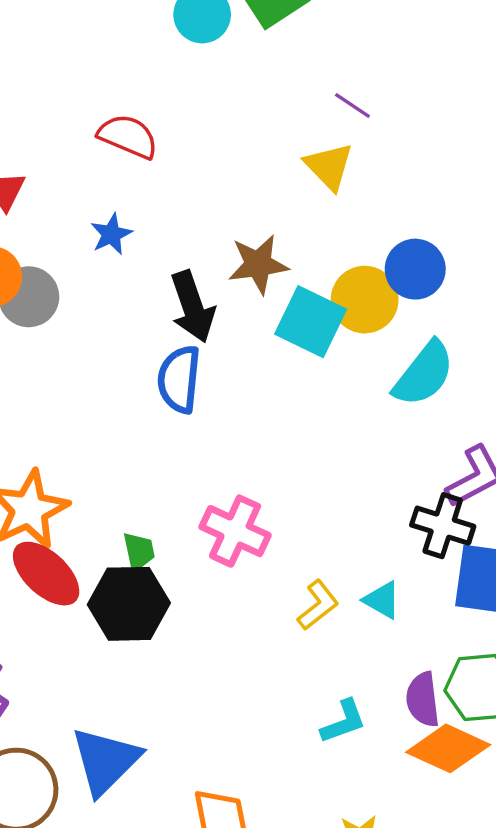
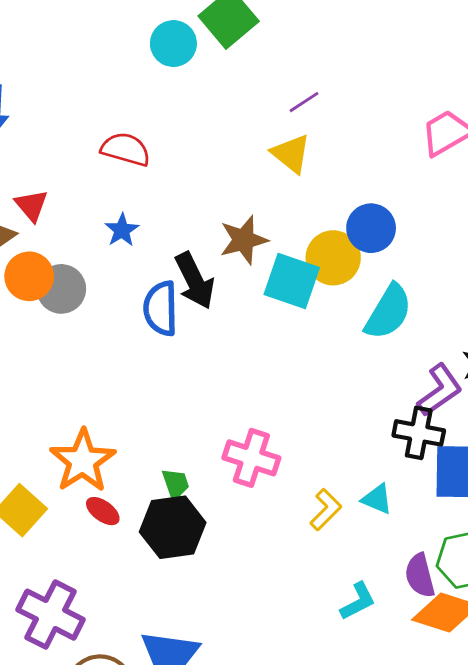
purple line: (352, 105) -> (304, 102), turned -60
blue semicircle: (179, 379) -> (161, 308), moved
red ellipse: (46, 574) -> (103, 511), size x0.6

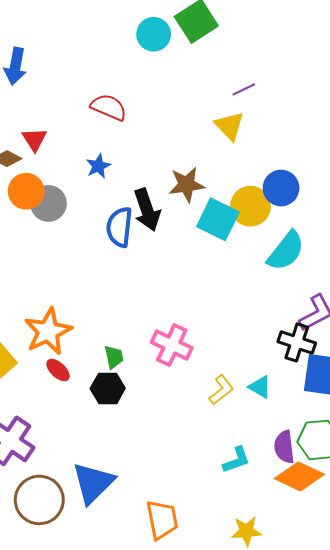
black hexagon: (173, 527) -> (108, 388), size x0.7

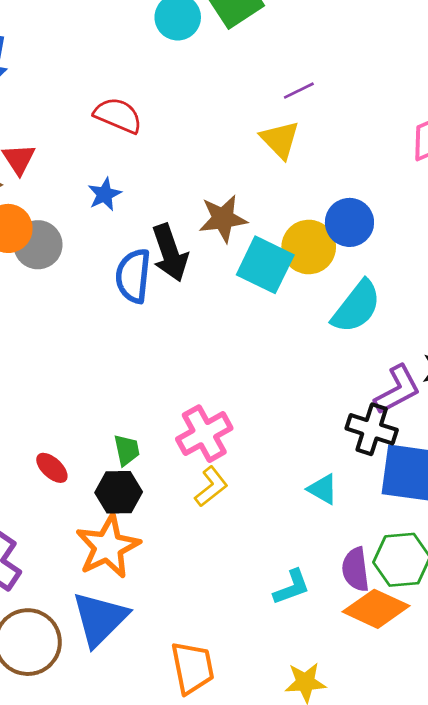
orange star: (48, 331) -> (108, 547), moved
pink cross: (172, 345) -> (204, 434), turned 36
yellow L-shape: (221, 390) -> (211, 487), moved

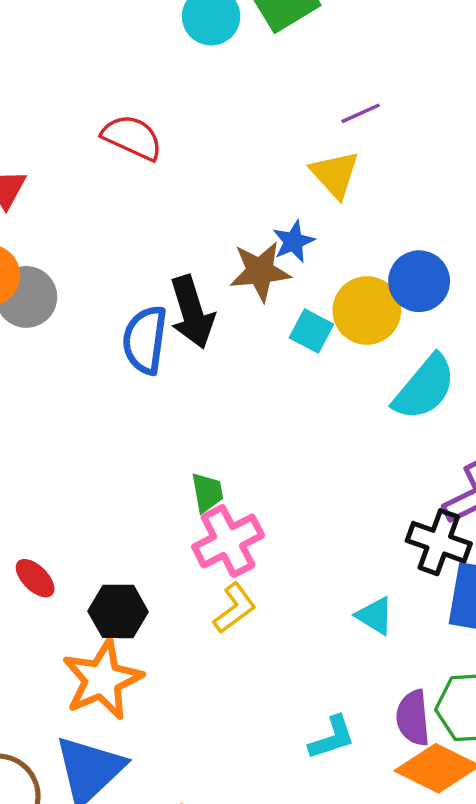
blue star: (105, 194) -> (293, 241), moved
cyan square: (265, 265) -> (311, 331), size x0.6
green trapezoid: (127, 450) -> (207, 492), moved

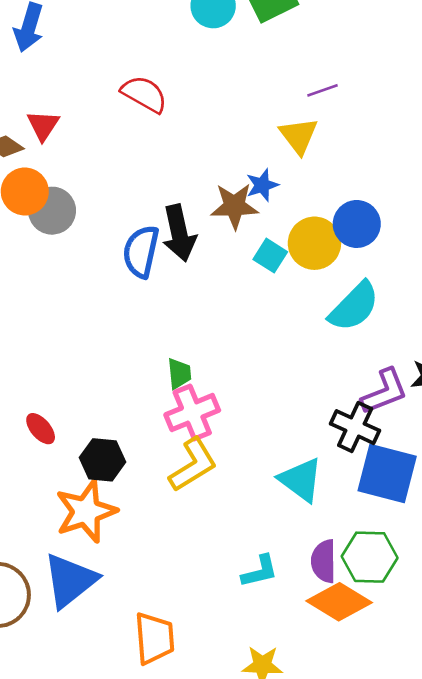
yellow L-shape: (235, 608) -> (193, 465), size x1.4
cyan triangle: (375, 616) -> (301, 480), size x1.5

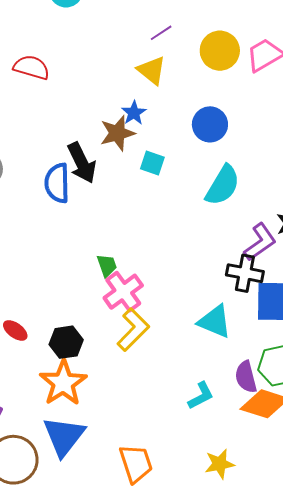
yellow circle: (314, 243) -> (220, 51), moved

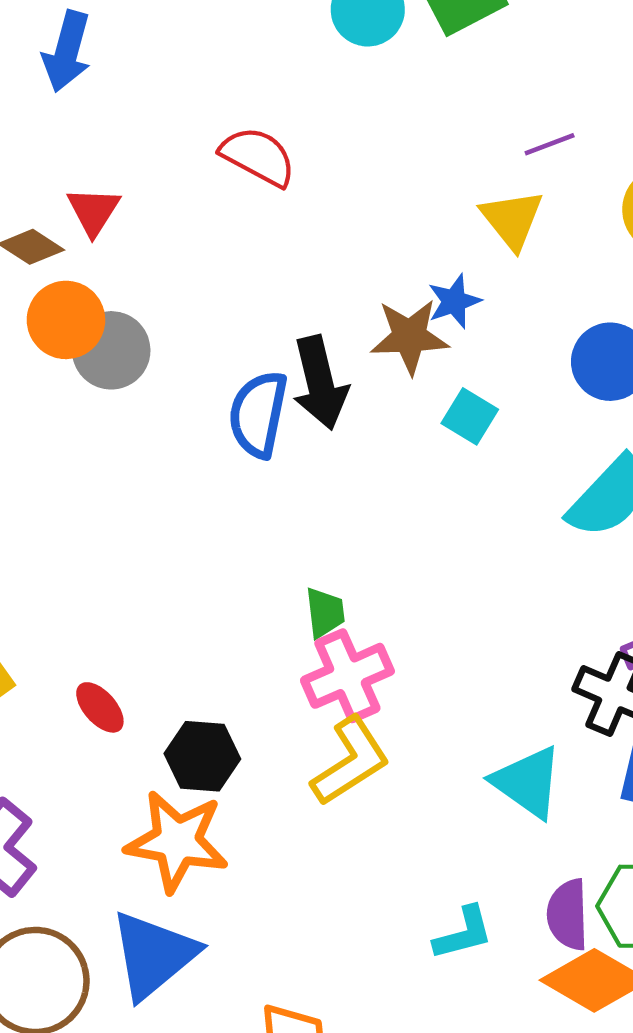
orange star: (63, 383) -> (177, 841), turned 30

